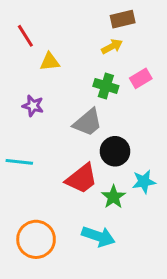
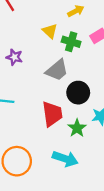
yellow triangle: (50, 62) -> (50, 31), moved, turned 49
red trapezoid: (82, 179) -> (52, 114), turned -60

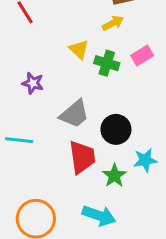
gray trapezoid: (57, 70) -> (74, 114), moved

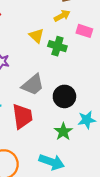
pink rectangle: (142, 55) -> (84, 31), moved, turned 49
red trapezoid: (82, 157) -> (22, 116), moved

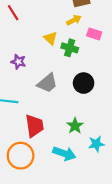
black circle: (64, 96) -> (84, 83), moved
red trapezoid: (22, 116) -> (34, 126), moved
cyan star: (87, 120) -> (96, 144), moved

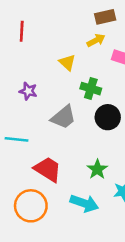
red line: (13, 13) -> (22, 31), turned 35
green cross: (70, 48) -> (91, 89), moved
red trapezoid: (34, 126) -> (48, 169), turned -50

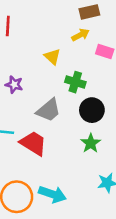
red trapezoid: (48, 169) -> (33, 143), moved
green star: (97, 169) -> (91, 143), moved
cyan arrow: (84, 203) -> (52, 194), moved

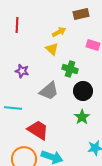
yellow arrow: (80, 35) -> (59, 32), moved
red trapezoid: (33, 143) -> (38, 130), moved

